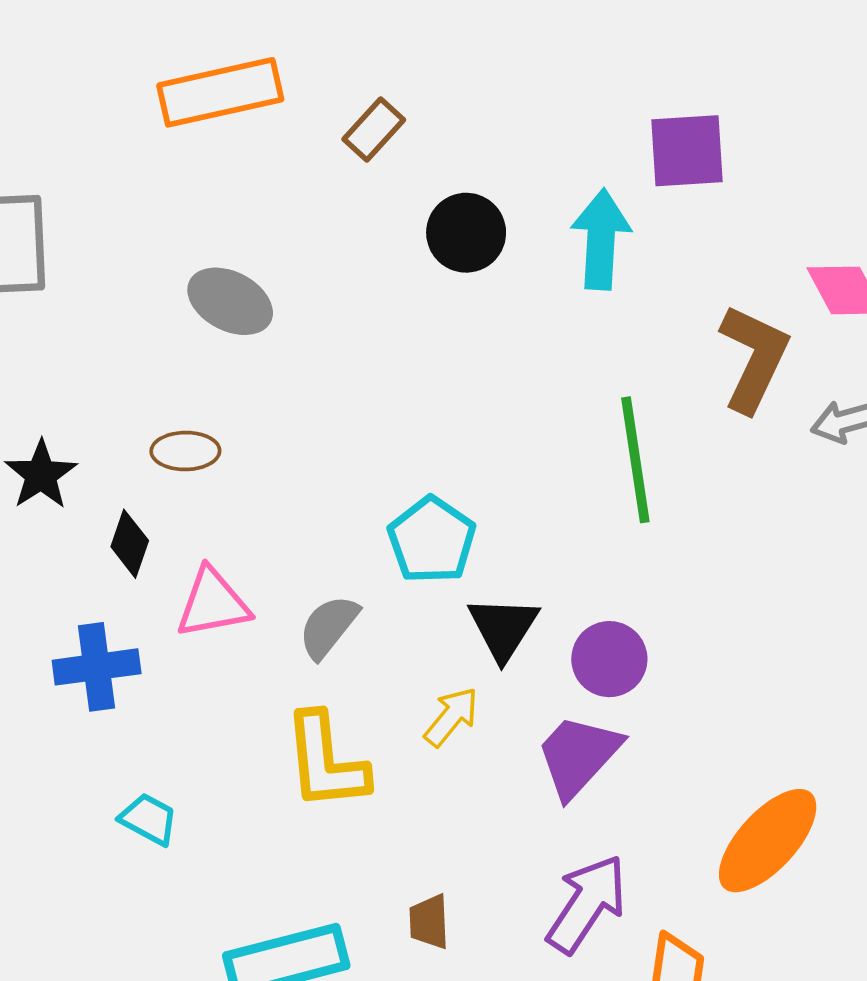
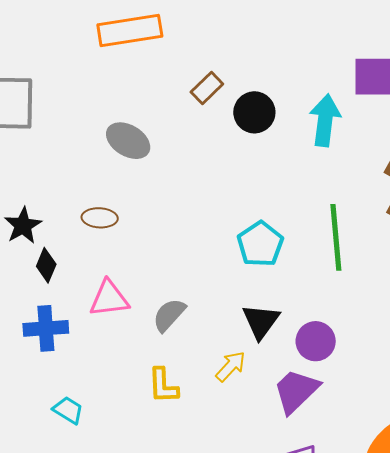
brown rectangle: (374, 129) -> (207, 88), moved
cyan pentagon: (432, 540) -> (260, 244), moved
black diamond: (130, 544) -> (46, 265), moved
yellow L-shape: (326, 762) -> (163, 386), size x0.7

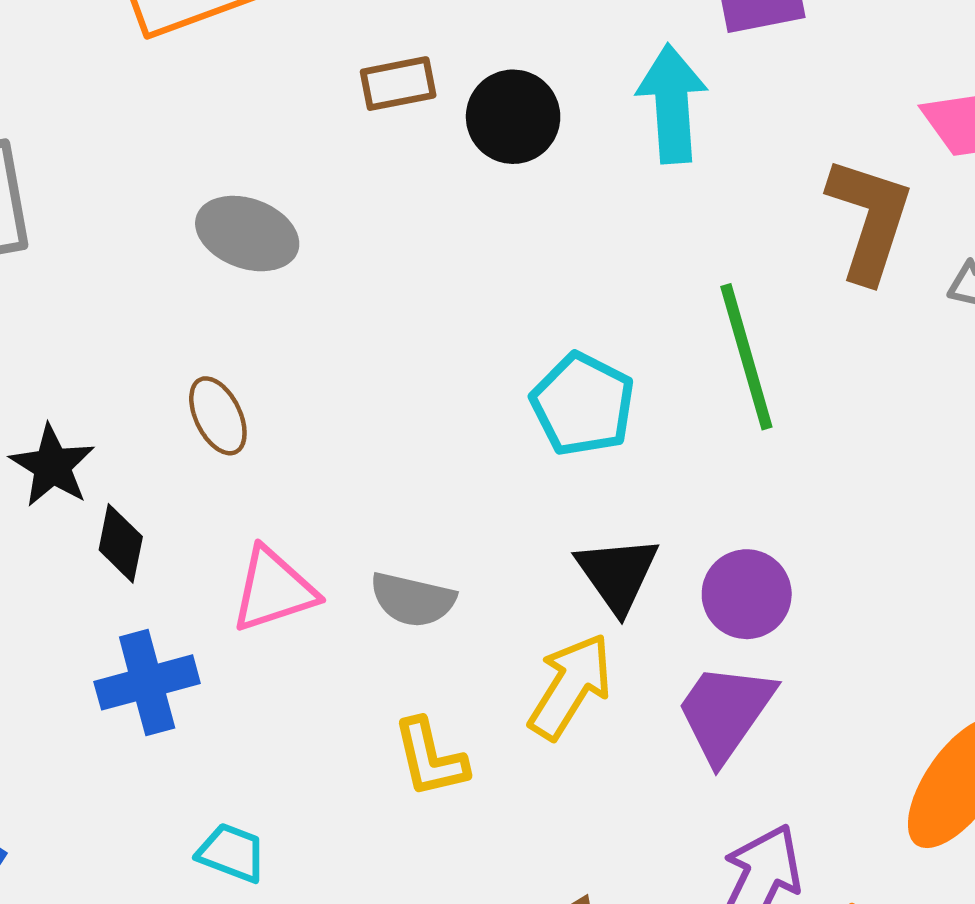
brown rectangle: (207, 88) -> (398, 84), turned 44
brown ellipse: (100, 218) -> (218, 416), turned 72
gray semicircle: (169, 315) -> (413, 600), turned -108
yellow arrow: (231, 366) -> (570, 686), size x1.4

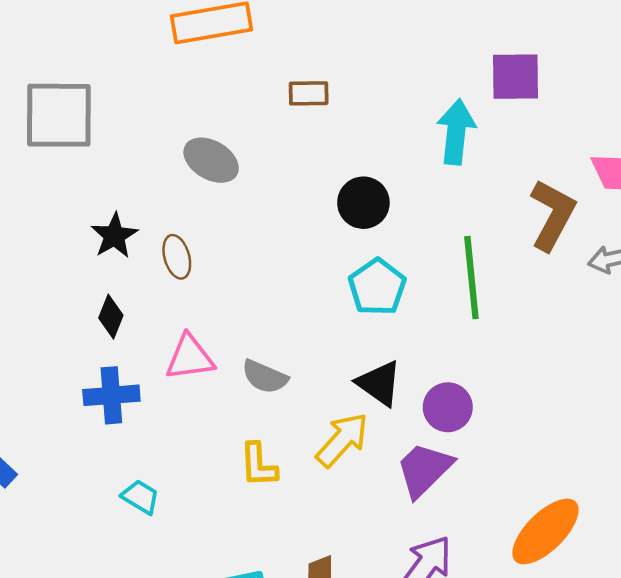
black circle: (513, 117) -> (363, 203), moved
black star: (52, 466) -> (114, 236), moved
black triangle: (618, 574) -> (379, 383), turned -30

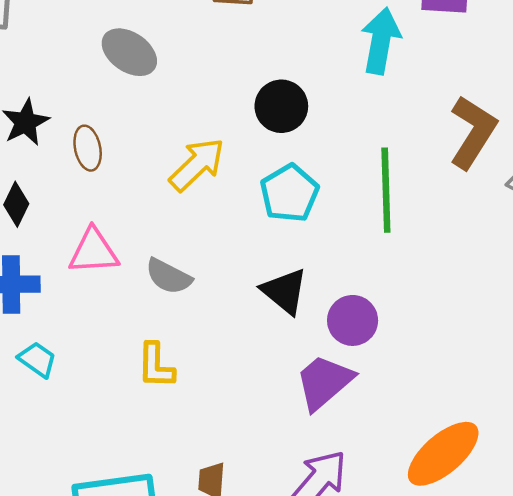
yellow arrow: (342, 440) -> (197, 165), moved
cyan trapezoid: (140, 497) -> (37, 360), moved

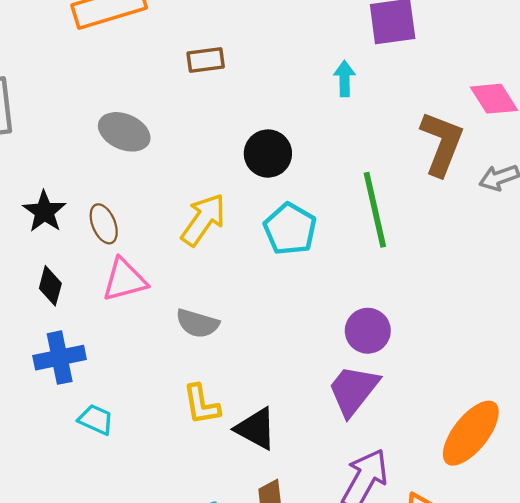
cyan arrow: (381, 41) -> (345, 79), size x0.6
pink triangle: (94, 251) -> (125, 280), moved
black triangle: (285, 291) -> (256, 429), moved

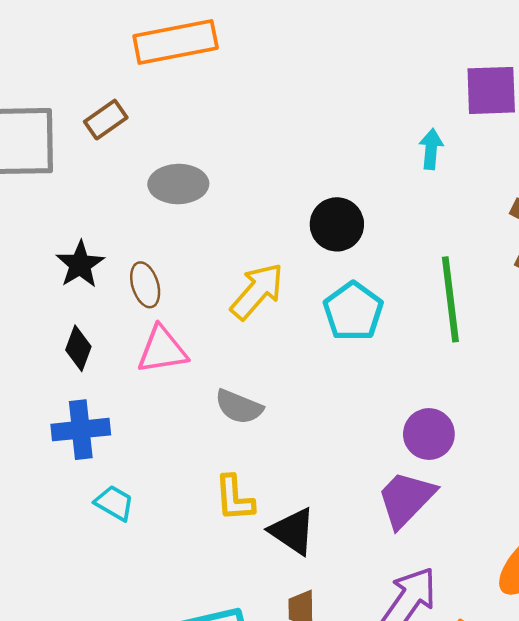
brown rectangle: (206, 60) -> (106, 120), moved, turned -33
gray ellipse: (124, 132) -> (178, 184), turned -30

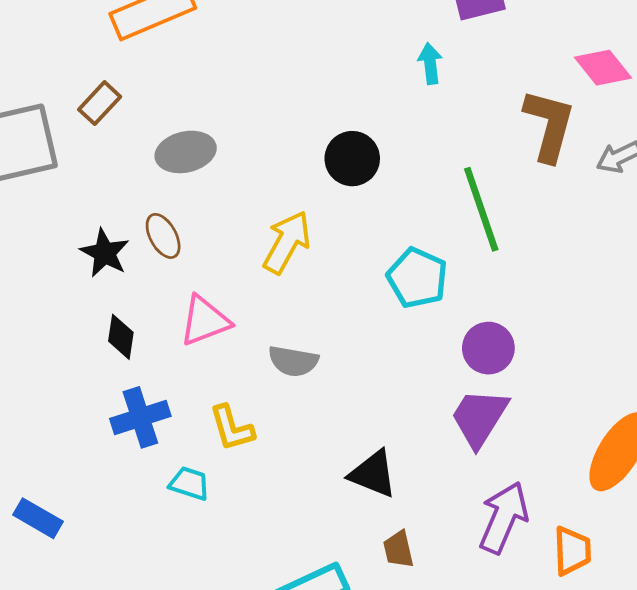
brown ellipse: (145, 285) -> (163, 236), moved
cyan pentagon: (353, 311) -> (417, 278), moved
yellow L-shape: (234, 498) -> (232, 428), moved

